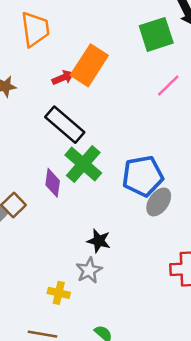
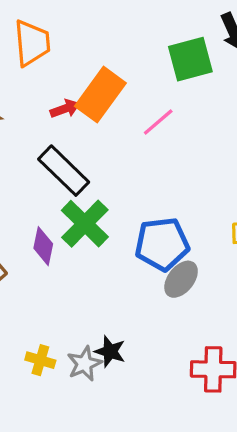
pink line: (168, 86) -> (158, 122), moved
black star: (99, 241) -> (110, 351), moved
yellow cross: (59, 293) -> (40, 360), moved

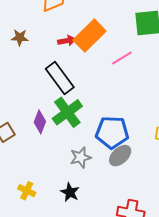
gray star: (84, 364) -> (81, 157), moved

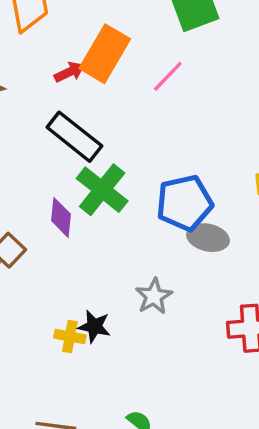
gray ellipse: (120, 156) -> (208, 238), turned 70
gray star: (81, 157) -> (154, 296), moved
black star: (70, 192) -> (94, 326), moved

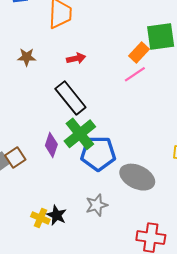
orange rectangle: (105, 54) -> (139, 52), moved, size x0.6
blue pentagon: (185, 203) -> (98, 153), moved
gray ellipse: (208, 238) -> (137, 177), size x1.4

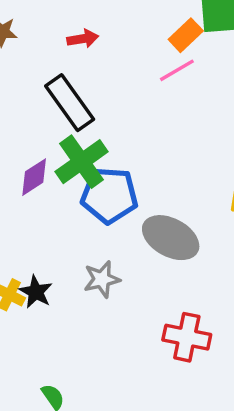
purple diamond: (51, 145) -> (34, 177), turned 35

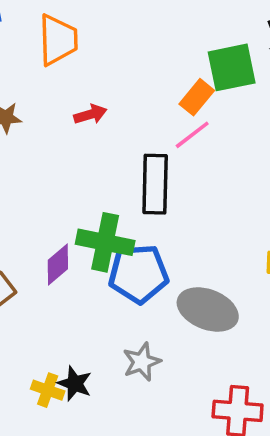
black rectangle: (70, 103) -> (155, 184), moved, turned 44
green cross: (82, 162) -> (105, 242), turned -36

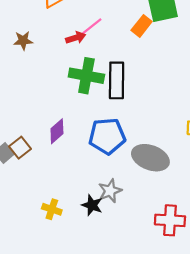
pink line: (192, 135) -> (91, 27), moved
green cross: (105, 242) -> (86, 76), moved
black star: (75, 384) -> (92, 205), moved

